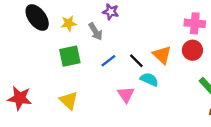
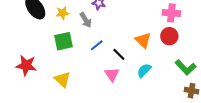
black line: (136, 61) -> (119, 54), moved
cyan semicircle: (149, 79) -> (144, 70), moved, turned -70
red star: (20, 98) -> (26, 65), moved

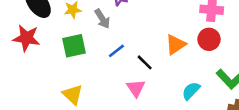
orange triangle: (143, 40) -> (176, 44), turned 42
red star: (26, 65) -> (26, 38), moved
cyan semicircle: (144, 70) -> (191, 91), moved

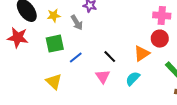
orange triangle: (176, 44) -> (142, 54), moved
blue line: (116, 51) -> (76, 58), moved
cyan semicircle: (191, 91) -> (133, 79), moved

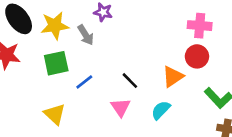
yellow star: (54, 16) -> (55, 26), size x1.5

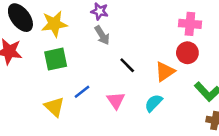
gray arrow: (86, 35) -> (102, 35), moved
black line: (130, 81) -> (127, 65), moved
blue line: (84, 82) -> (82, 92), moved

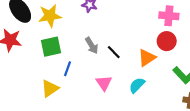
gray arrow: (102, 35) -> (92, 46), moved
blue line: (82, 92) -> (67, 69), moved, turned -32
yellow triangle: (54, 107) -> (50, 89), turned 42

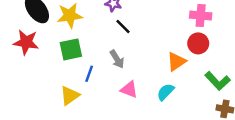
gray arrow: (92, 46) -> (117, 59), moved
black line: (114, 52) -> (123, 26), moved
pink triangle: (104, 83) -> (129, 89), turned -35

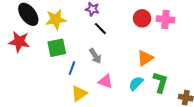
red circle: (198, 43) -> (142, 18), moved
green L-shape: (218, 81) -> (160, 82), moved, turned -120
yellow triangle: (70, 96) -> (79, 94), moved

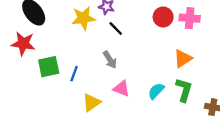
yellow star: (56, 19) -> (83, 18), moved
green square: (57, 48) -> (49, 67), moved
orange triangle: (145, 58) -> (183, 59), moved
blue line: (72, 68) -> (74, 74), moved

